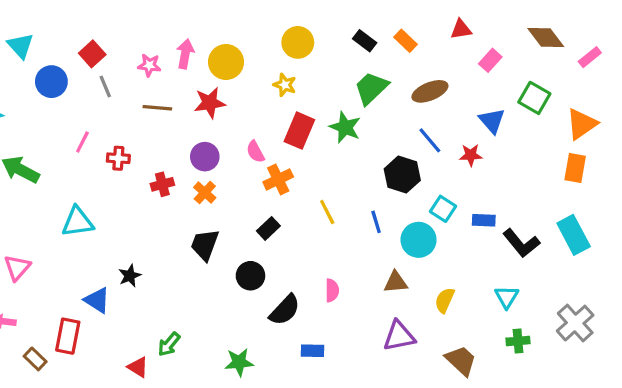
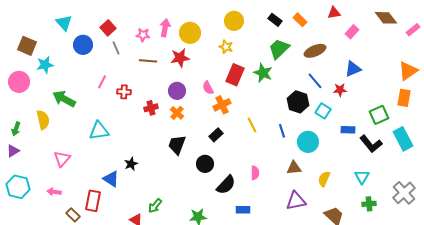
green square: (534, 98) -> (379, 115), moved, turned 36
blue triangle: (492, 121) -> (353, 69), turned 48
cyan square: (443, 209) -> (323, 111), moved

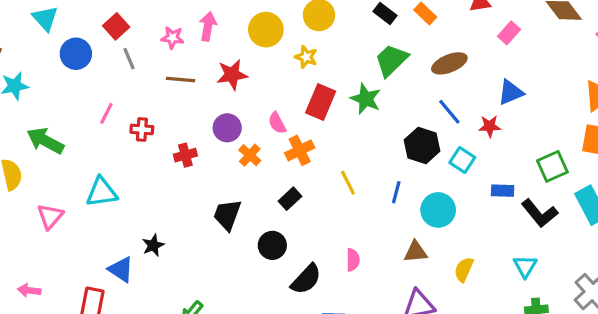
yellow circle: (190, 33) -> (266, 30), moved
orange cross: (177, 113) -> (250, 155), moved
blue line: (282, 131) -> (396, 192), turned 32
pink triangle: (62, 159) -> (50, 216), moved

